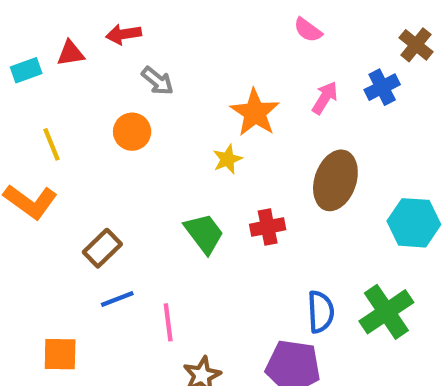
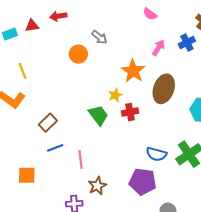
gray arrow: (157, 81) -> (99, 37), moved
orange star: (255, 113) -> (133, 71), moved
orange circle: (132, 132) -> (78, 54), moved
yellow star: (227, 159) -> (115, 95), moved
blue semicircle: (321, 312) -> (156, 154), turned 108

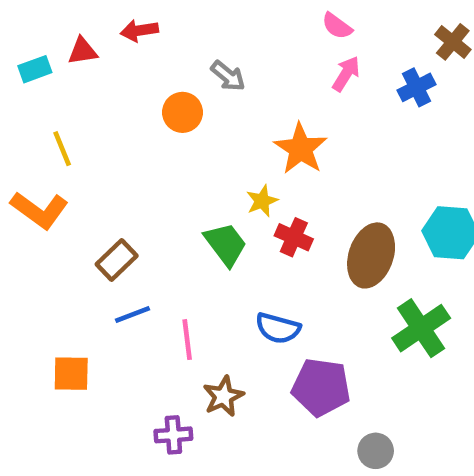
pink arrow: (158, 48) -> (346, 74), moved
brown ellipse: (164, 89) -> (371, 255), moved
red cross: (130, 112) -> (294, 237), turned 35
blue semicircle: (156, 154) -> (278, 328), moved

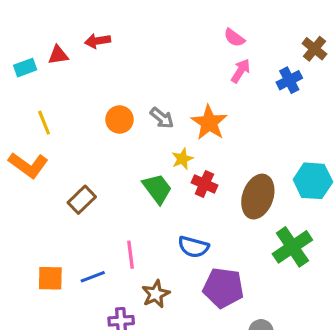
gray arrow: (228, 76) -> (162, 118), moved
orange circle: (182, 112) -> (120, 119), moved
blue line: (133, 315) -> (93, 277), moved

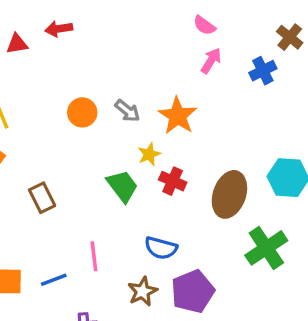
brown rectangle: (82, 200) -> (42, 198), turned -72
purple pentagon: (223, 288) -> (193, 291), turned -30
brown star: (156, 294) -> (142, 291), moved

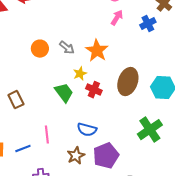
brown ellipse: (229, 194) -> (128, 82), moved

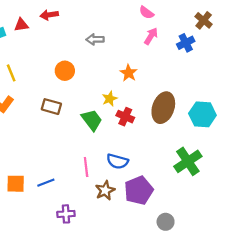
gray arrow: (67, 48) -> (95, 39), moved, turned 140
orange star: (97, 51) -> (129, 73), size x0.7
brown rectangle: (16, 100) -> (51, 107), moved, turned -48
pink line: (47, 135) -> (86, 167), moved

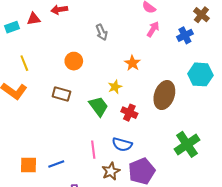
gray arrow: (95, 39) -> (102, 32), turned -112
cyan hexagon: (202, 114) -> (200, 74), moved
red cross: (125, 117) -> (129, 113), moved

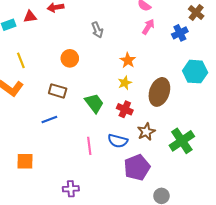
yellow star: (115, 87) -> (125, 83), moved
blue line: (56, 164) -> (49, 119), moved
brown star: (111, 171) -> (146, 132), moved

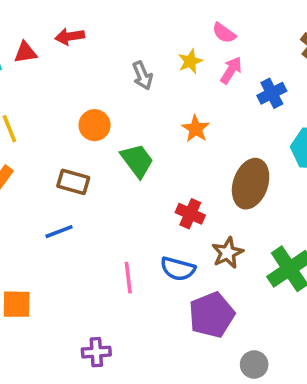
blue cross: (180, 33) -> (272, 93), moved
yellow star: (125, 83) -> (190, 61), moved
green trapezoid: (94, 103) -> (137, 161), moved

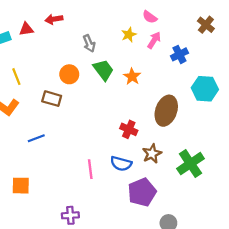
gray arrow: (142, 75) -> (89, 43), moved
green trapezoid: (137, 161) -> (103, 70), moved
brown rectangle: (73, 182) -> (52, 99), moved
blue line: (59, 232) -> (36, 138), moved

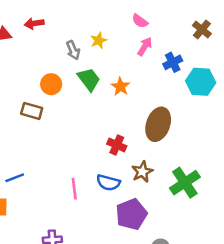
yellow star: (129, 35) -> (99, 40), moved
cyan hexagon: (205, 89) -> (201, 82), moved
blue line: (36, 138) -> (15, 178), moved

